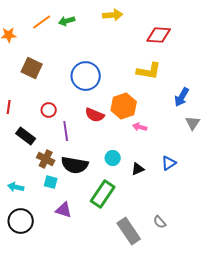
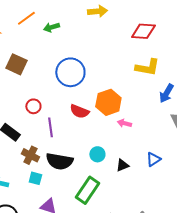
green arrow: (67, 21) -> (51, 27), moved
yellow L-shape: (149, 71) -> (147, 67), moved

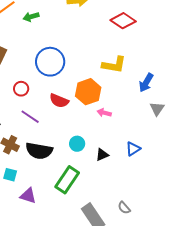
red diamond: (143, 31) -> (123, 21), turned 30
yellow L-shape: (147, 67) -> (114, 65), moved
red circle: (33, 106) -> (21, 89), moved
purple line: (50, 127) -> (30, 117), turned -48
cyan square: (35, 178) -> (10, 175), moved

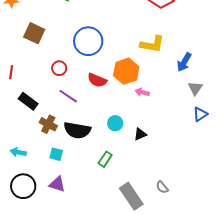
blue triangle: (133, 149) -> (200, 114), moved
cyan square: (10, 175) -> (56, 154), moved
green rectangle: (67, 180) -> (105, 159), size x0.6
purple triangle: (28, 196) -> (57, 184), moved

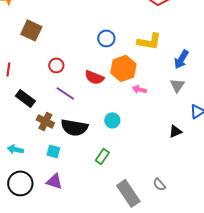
blue circle: (88, 41) -> (106, 38), moved, size x0.6
gray triangle: (195, 88) -> (177, 85), moved
black triangle: (140, 134) -> (175, 131), moved

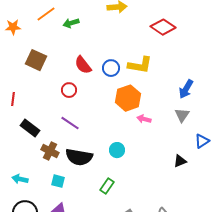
yellow L-shape: (149, 41) -> (140, 65), moved
red circle: (56, 65) -> (69, 90), moved
red semicircle: (94, 77) -> (83, 65), moved, turned 30

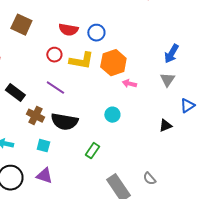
red semicircle: (83, 65) -> (68, 30), turned -42
yellow L-shape: (140, 65) -> (81, 61), moved
cyan circle: (117, 150) -> (112, 115), moved

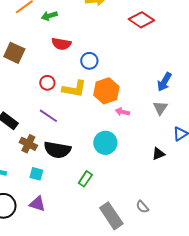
red semicircle: (68, 30) -> (61, 44), moved
cyan circle: (112, 115) -> (105, 143), size x1.5

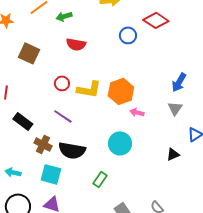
blue circle: (89, 61) -> (128, 35), moved
cyan square: (36, 174) -> (51, 174), size x1.5

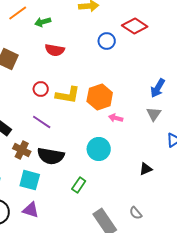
black triangle: (173, 154) -> (146, 169), moved

